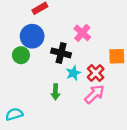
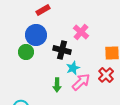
red cross: (96, 73) -> (106, 75), moved
pink arrow: (95, 94) -> (81, 82), moved

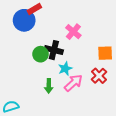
blue circle: (36, 35) -> (24, 20), moved
green circle: (26, 52) -> (41, 54), moved

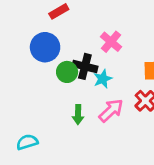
blue circle: (24, 20) -> (45, 47), moved
cyan star: (65, 69) -> (103, 79), moved

